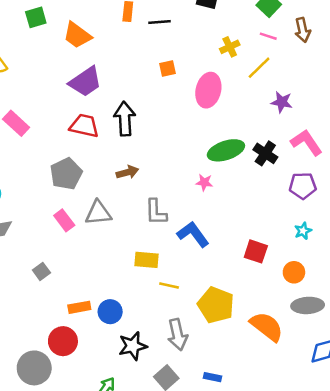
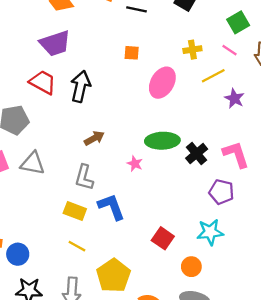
purple star: (282, 102) -> (234, 98), moved
brown arrow: (127, 172) -> (94, 138), moved, turned -30
cyan star: (303, 231) -> (210, 232), size x1.6
yellow rectangle: (147, 260) -> (75, 211), moved

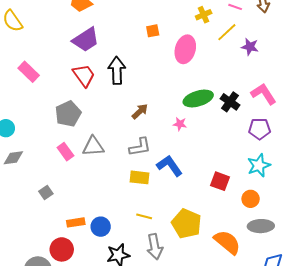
red trapezoid: (43, 82) -> (84, 75), turned 40
gray L-shape: (84, 177) -> (140, 147), turned -100
yellow line: (77, 246) -> (144, 216), moved

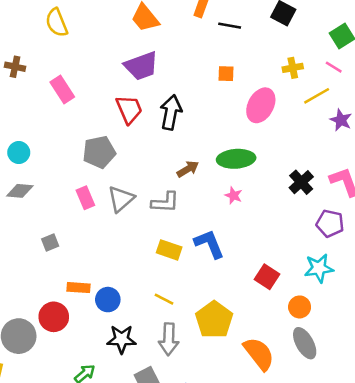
green ellipse: (198, 98) -> (236, 159), moved
gray triangle: (93, 146) -> (121, 199), turned -50
gray L-shape: (140, 147) -> (165, 202), moved
gray ellipse: (261, 226) -> (305, 343), turned 50

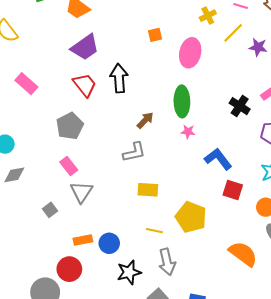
green ellipse: (236, 159) -> (182, 101), turned -72
gray triangle: (121, 199) -> (82, 192), moved
blue L-shape: (209, 244) -> (218, 159), moved
yellow pentagon: (214, 320) -> (191, 217), moved

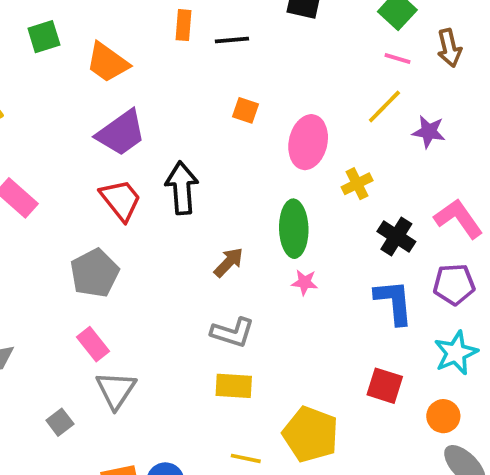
yellow cross: (208, 16) -> (357, 184), moved
orange square: (155, 35) -> (245, 110), turned 32
gray L-shape: (134, 152) -> (233, 332), moved, turned 30
blue L-shape: (218, 159) -> (394, 302), moved, turned 32

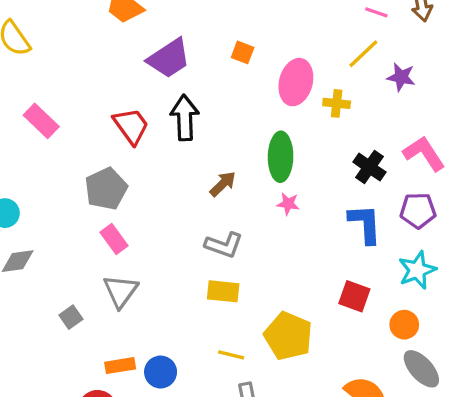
purple trapezoid: (121, 133) -> (169, 58), moved
yellow cross: (357, 184) -> (337, 103), moved, turned 30
pink rectangle: (93, 344) -> (114, 239), moved

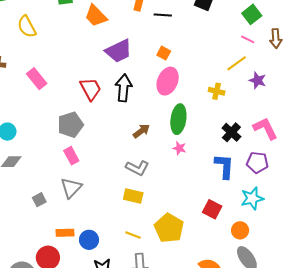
pink ellipse: (296, 82) -> (168, 81), moved

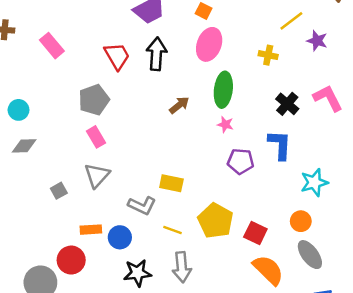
purple pentagon: (257, 162) -> (241, 161), moved
gray L-shape: (137, 168) -> (142, 206), moved
red square: (212, 209) -> (255, 233), moved

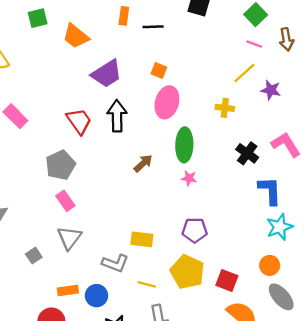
blue L-shape: (280, 145) -> (270, 191), moved
purple pentagon: (241, 161) -> (195, 230), moved

